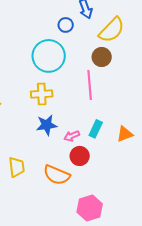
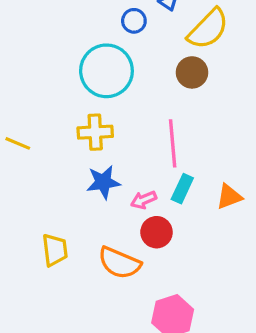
pink line: (90, 85) -> (173, 143), moved

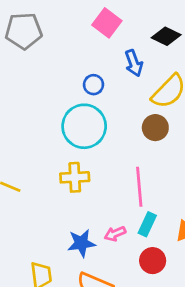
blue circle: (134, 21) -> (94, 85), moved
blue star: (103, 182) -> (81, 243), moved
red circle: (157, 232) -> (153, 261), moved

